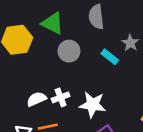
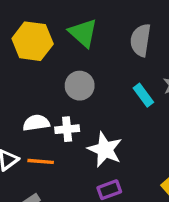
gray circle: (69, 51) -> (80, 86), moved

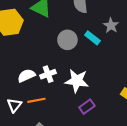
gray circle: (80, 86) -> (67, 40), moved

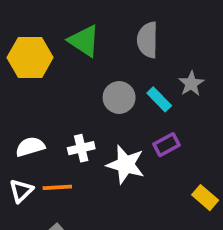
white semicircle: (26, 76) -> (30, 147), moved
purple rectangle: (87, 107) -> (167, 145), moved

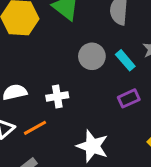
white star: (126, 165) -> (92, 146), moved
orange line: (57, 187) -> (35, 128), turned -30

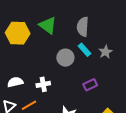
cyan rectangle: (125, 60) -> (85, 50), moved

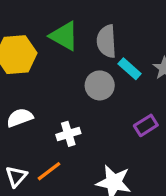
gray semicircle: (83, 27) -> (106, 41), moved
white semicircle: (15, 82) -> (20, 118), moved

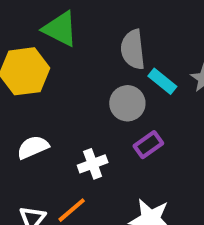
green triangle: (64, 36) -> (60, 29), moved
purple rectangle: (146, 125) -> (148, 145), moved

